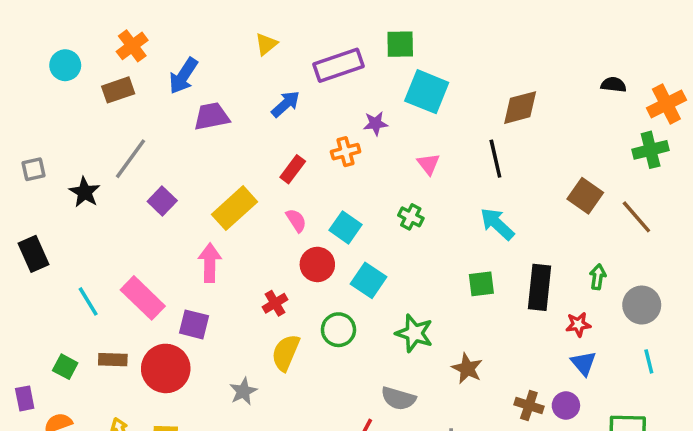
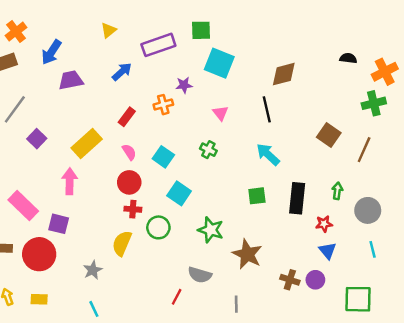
brown line: (636, 217) -> (364, 150), turned 65
red circle: (317, 264) -> (129, 182), moved
red cross: (275, 303) -> (133, 209), moved, turned 35
brown star: (467, 368) -> (247, 254), size x1.4

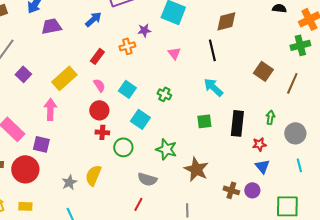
green cross: (208, 150) -> (164, 94), moved
yellow semicircle: (122, 243) -> (93, 175), moved
gray semicircle: (200, 275) -> (147, 179), moved

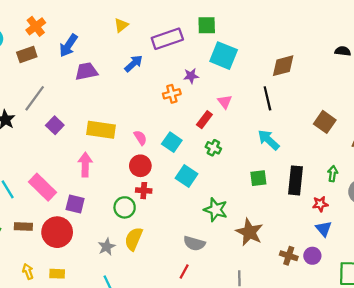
red rectangle: (97, 56) -> (204, 120), moved
yellow rectangle: (64, 78) -> (101, 130), turned 50
green circle: (123, 147) -> (125, 207), moved

